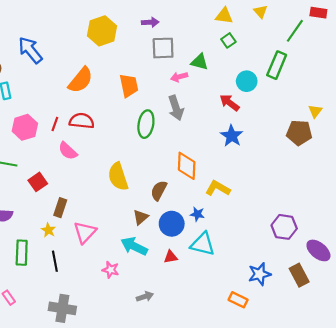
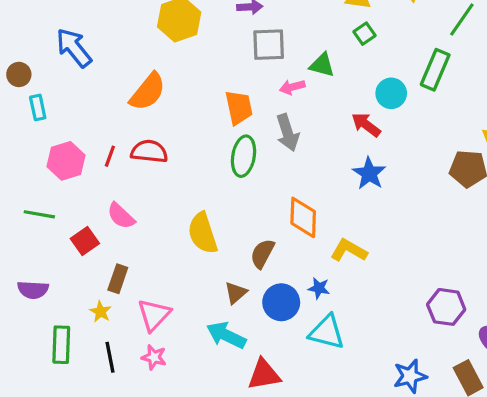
orange trapezoid: (129, 85) -> (239, 107), moved
pink semicircle: (68, 151) -> (121, 216), moved
red triangle: (171, 257) -> (264, 375), moved, size x1.6
pink star: (111, 270) -> (154, 357), moved

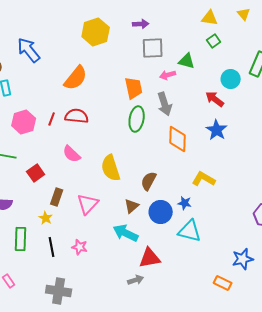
pink semicircle: (121, 216) -> (72, 154), moved
orange diamond: (303, 217) -> (178, 139), moved
pink triangle: (154, 315) -> (88, 204), moved

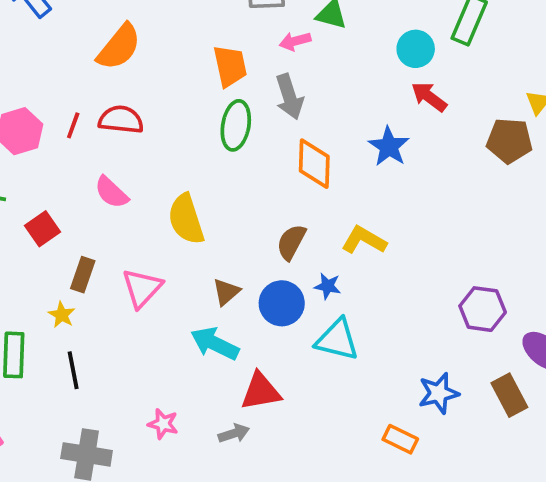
red arrow: (215, 99) -> (429, 97), moved
brown semicircle: (149, 181) -> (291, 242), moved
pink star: (80, 247) -> (163, 424), moved

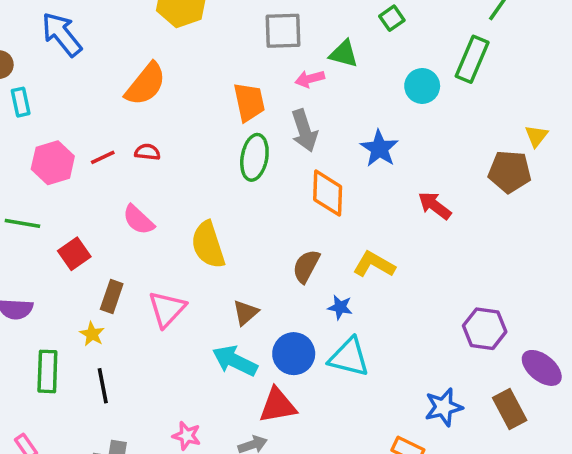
red arrow: (429, 97) -> (435, 206), moved
red semicircle: (121, 120) -> (147, 152), size x0.6
red line: (73, 125) -> (103, 157), turned 45
blue star: (389, 146) -> (379, 148), moved
blue circle: (282, 303) -> (294, 354), moved

